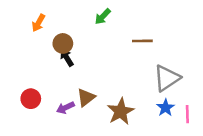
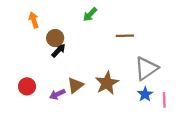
orange arrow: (38, 23) -> (34, 20), turned 133
black arrow: (67, 58) -> (59, 50), turned 77
brown star: (121, 112) -> (107, 83), moved

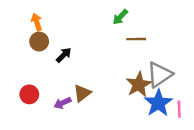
green arrow: (90, 14) -> (120, 17), moved
brown circle: (55, 38) -> (39, 42), moved
brown star: (107, 83) -> (139, 85), moved
blue star: (145, 94) -> (158, 103), size x1.6

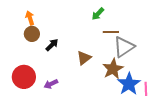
gray triangle: (160, 75) -> (124, 47), moved
brown triangle: (82, 93) -> (84, 58), moved
red circle: (29, 94) -> (24, 77), size x1.5

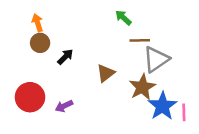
green arrow: (98, 14) -> (123, 18), turned 88

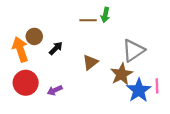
green arrow: (123, 18) -> (105, 15), turned -120
orange arrow: (38, 23) -> (20, 49), moved, size x1.6
brown line: (140, 40) -> (88, 20), moved
pink line: (184, 112) -> (157, 86), moved

